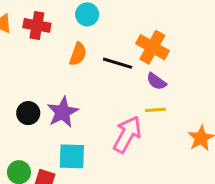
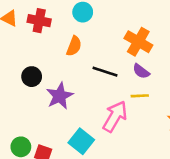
black line: (118, 63) -> (105, 72), moved
black circle: (28, 113) -> (32, 77), moved
cyan square: (72, 156) -> (81, 141), moved, turned 35

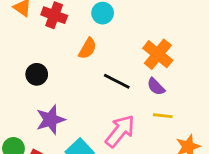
purple star: (60, 96) -> (50, 120), moved
yellow line: (140, 96) -> (163, 116), moved

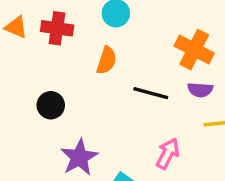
purple semicircle: (156, 87) -> (200, 90), turned -30
pink arrow: (120, 131) -> (168, 154), size x0.7

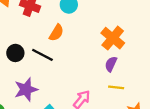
purple semicircle: (200, 90) -> (111, 64), turned 98
black line: (151, 93) -> (42, 55), moved

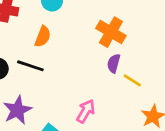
yellow line: (116, 87) -> (132, 80), moved, turned 35

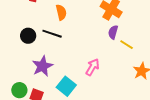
orange semicircle: (43, 37) -> (61, 12), turned -35

